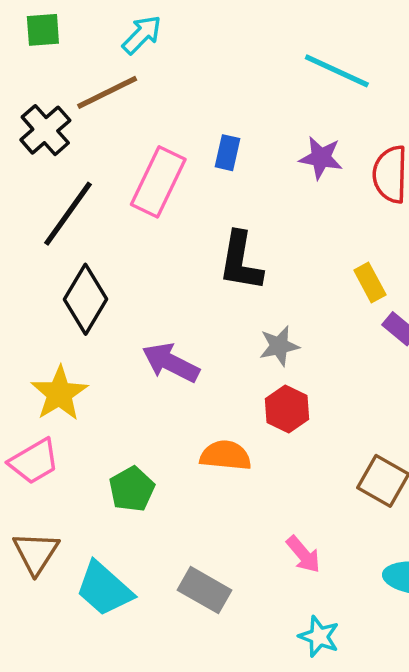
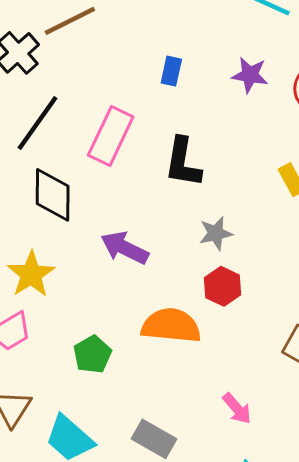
pink rectangle: (158, 182) -> (111, 136), moved
black diamond: (85, 299) -> (53, 195), turned -30
orange semicircle: (226, 455) -> (171, 326), size x1.4

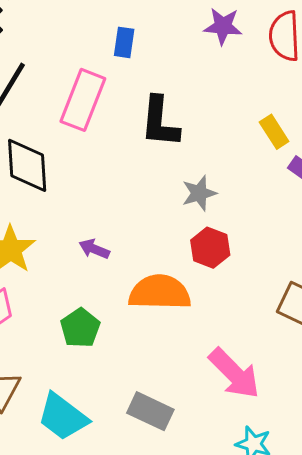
blue rectangle: (171, 71) -> (124, 42), moved
purple arrow: (125, 248) -> (94, 249), moved, size x0.6
pink arrow: (237, 408) -> (234, 373), size x1.6

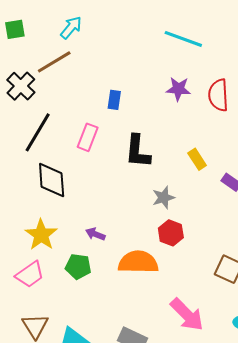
pink rectangle: (83, 100) -> (88, 137), size x0.7
yellow rectangle: (274, 132) -> (197, 159), moved
green pentagon: (80, 328) -> (78, 266), moved, turned -30

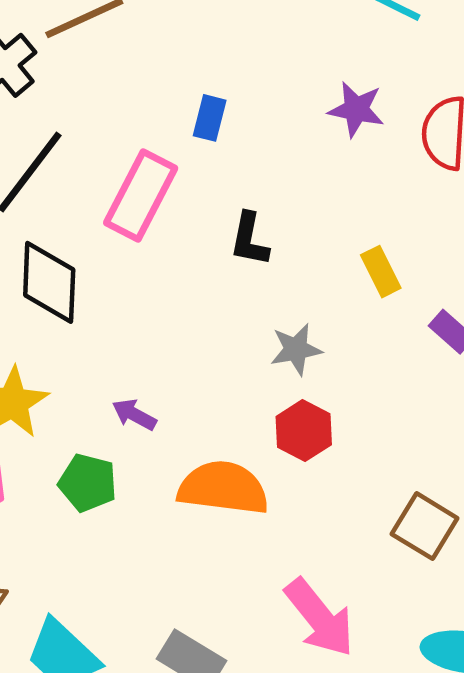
pink rectangle: (88, 137) -> (141, 196), size x1.4
black L-shape: (138, 151) -> (250, 239), size x0.7

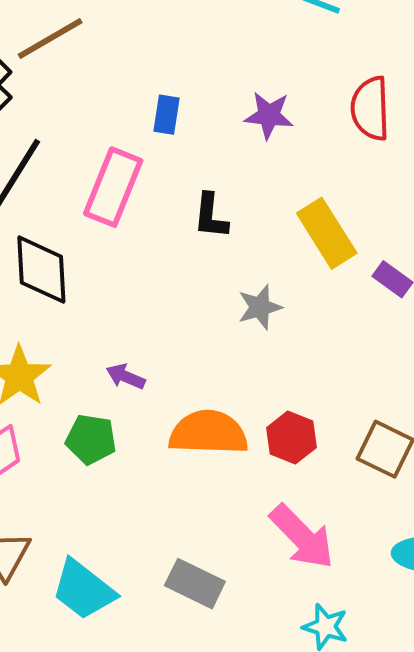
purple star: (356, 109) -> (269, 115), moved
yellow rectangle: (381, 272) -> (327, 233), size x1.6
red hexagon: (304, 431) -> (291, 438), moved

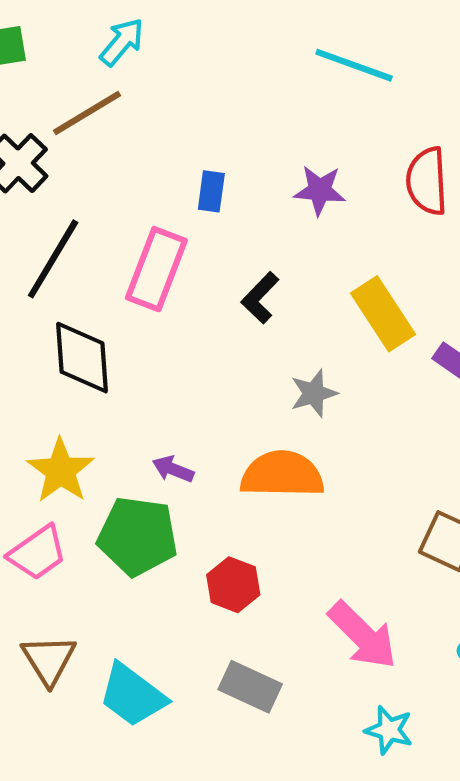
black L-shape: (211, 216) -> (260, 298), turned 39
orange semicircle: (208, 433) -> (282, 474), moved
red hexagon: (291, 438) -> (233, 585), moved
green pentagon: (91, 439) -> (138, 536), size x1.5

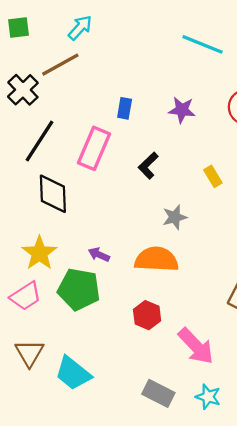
yellow rectangle: (383, 314) -> (213, 176), size x0.6
red hexagon: (233, 585) -> (147, 315), moved
gray rectangle: (250, 687) -> (158, 393), moved

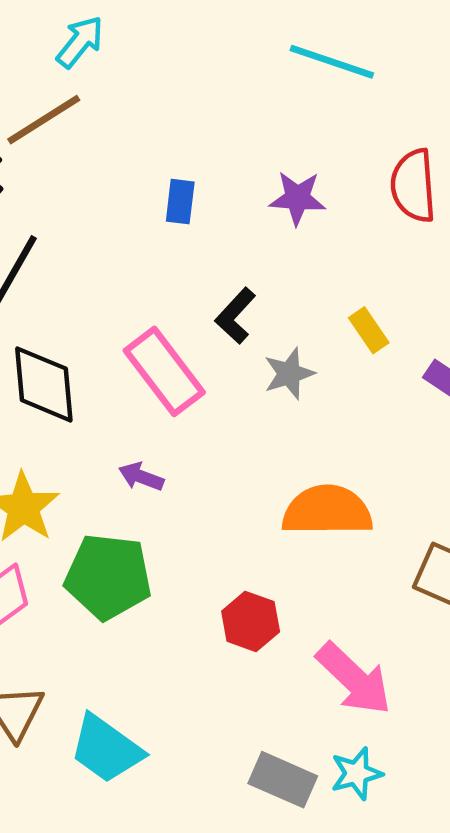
pink rectangle: (94, 148) -> (164, 371), moved, turned -57
gray star: (175, 217) -> (289, 374), moved
purple arrow: (99, 255) -> (141, 477), moved
orange semicircle: (156, 259) -> (327, 511), moved
cyan star: (208, 397) -> (356, 773), moved, turned -30

